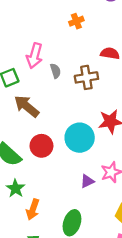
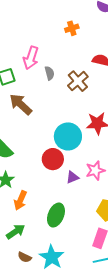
brown cross: (86, 77) -> (78, 81), turned -35
red circle: (41, 146) -> (53, 159), moved

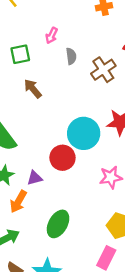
pink arrow: (31, 58) -> (52, 36), size x0.6
brown arrow: (21, 104) -> (33, 89), size x0.7
purple triangle: (73, 177) -> (35, 178), moved

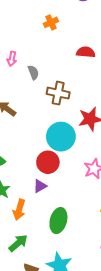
brown cross: (103, 70) -> (58, 93), moved, turned -30
purple triangle: (35, 178) -> (40, 186), moved

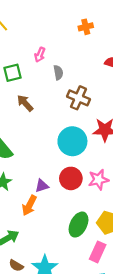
red circle: (48, 162) -> (71, 178), moved
orange arrow: (19, 210) -> (29, 205), moved
green ellipse: (58, 221) -> (79, 225), moved

